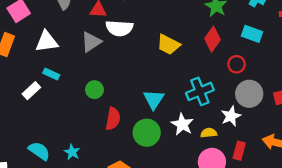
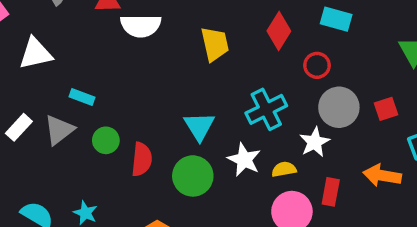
gray triangle: (91, 42) -> (59, 130), moved
yellow trapezoid: (168, 45) -> (215, 44), turned -125
cyan rectangle: (51, 74) -> (82, 97), moved
green circle: (94, 90) -> (106, 140), moved

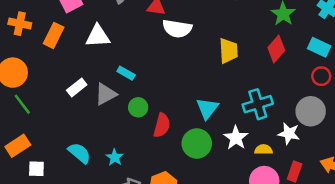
red circle: (317, 65) -> (321, 76), moved
white star: (315, 142) -> (289, 134), turned 30

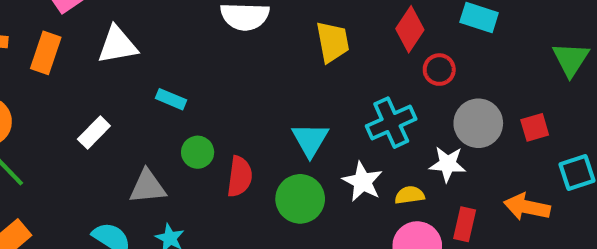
red circle: (321, 76) -> (439, 70), moved
gray triangle: (106, 94) -> (148, 187), moved, turned 30

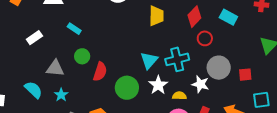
cyan triangle: (310, 140) -> (149, 60), moved

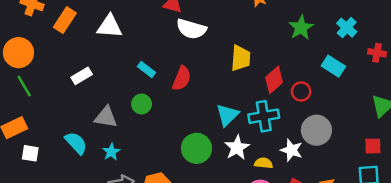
red diamond: (194, 17) -> (274, 80), moved
cyan rectangle: (74, 29) -> (146, 69), moved
red semicircle: (100, 72) -> (182, 78), moved
red square: (245, 75) -> (373, 146), moved

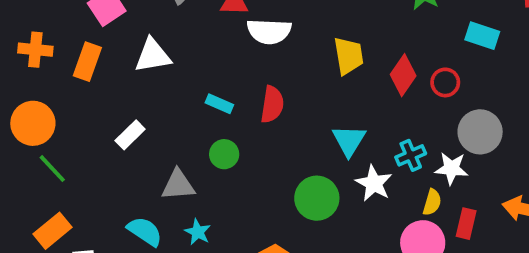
cyan cross: (264, 116) -> (411, 155), moved, size x0.7
yellow semicircle: (264, 163) -> (432, 202), moved, turned 114

